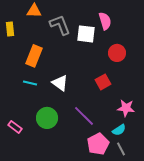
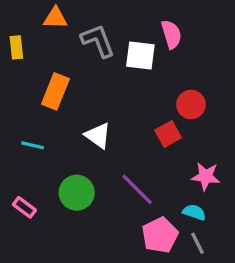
red circle: (117, 53) -> (191, 104), moved
cyan line: (30, 83) -> (33, 145), moved
cyan semicircle: (119, 130) -> (194, 212), turned -128

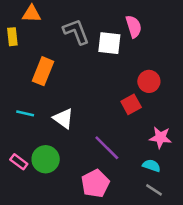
orange triangle: (55, 18) -> (32, 14), moved
white triangle: (98, 136) -> (63, 118), moved
green circle: (77, 193) -> (46, 159), moved
pink pentagon: (160, 235) -> (95, 183), moved
gray line: (198, 243) -> (154, 190), turned -30

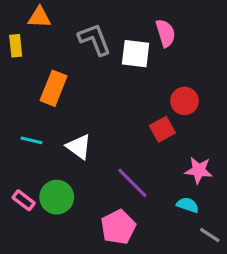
gray line: (154, 190) -> (210, 235), moved

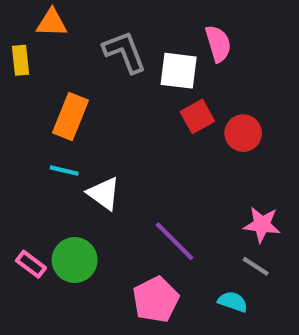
red square: (162, 129) -> (197, 116), moved
cyan line: (31, 140) -> (64, 171), moved
cyan semicircle: (188, 205) -> (233, 302), moved
gray line: (210, 235) -> (256, 266), moved

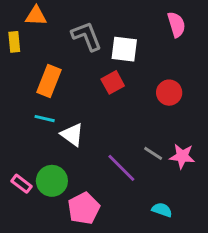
pink semicircle: (218, 44) -> (176, 25), moved
red square: (197, 116) -> (113, 82), moved
gray line: (256, 266) -> (153, 153), moved
pink pentagon: (156, 300) -> (84, 208), moved

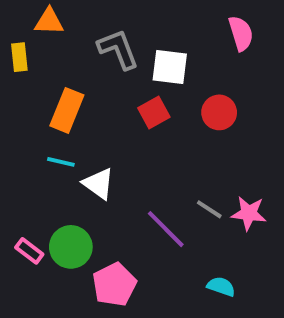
red circle: (169, 93) -> (219, 112), moved

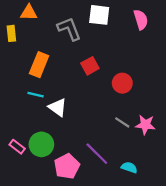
white square: (170, 67) -> (99, 15), moved
red circle: (219, 112) -> (122, 83), moved
purple line: (166, 229) -> (97, 154), moved

